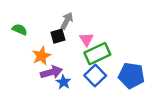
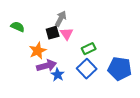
pink triangle: (86, 39) -> (67, 34), moved
green rectangle: (97, 54) -> (89, 49), size x0.6

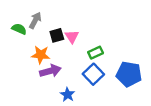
gray arrow: (61, 19) -> (35, 20), moved
orange star: (38, 51) -> (41, 55), turned 30
blue star: (58, 75) -> (68, 95), moved

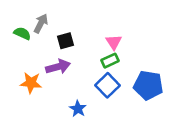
pink triangle: (72, 36) -> (114, 42), moved
orange star: (41, 55) -> (31, 83), moved
purple arrow: (50, 71) -> (58, 67), moved

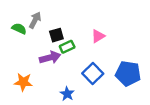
pink triangle: (114, 42) -> (98, 36), turned 32
green rectangle: (110, 61) -> (67, 47), moved
orange star: (31, 83) -> (23, 82), moved

